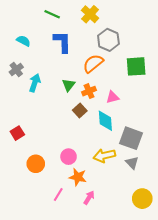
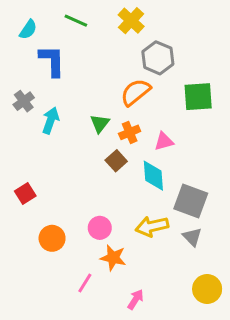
cyan semicircle: (23, 41) -> (28, 30), moved, turned 96
blue L-shape: (62, 42) -> (52, 61), moved
pink arrow: (89, 198) -> (136, 299), moved

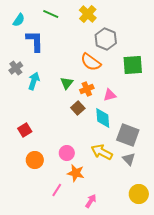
orange semicircle: (136, 92) -> (91, 62), turned -105
red square: (25, 194) -> (25, 130), moved
yellow arrow: (152, 226) -> (102, 152), turned 40

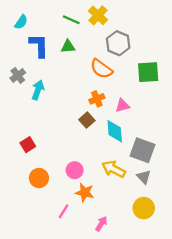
green line: (51, 14) -> (71, 20), moved
green triangle: (67, 83) -> (68, 47), moved, turned 48
yellow circle: (139, 194) -> (144, 208), moved

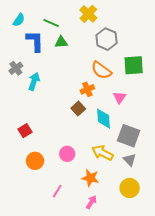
green line: (71, 20) -> (51, 23), moved
orange semicircle: (101, 69) -> (101, 70), moved
pink triangle: (123, 106) -> (120, 97), moved, turned -40
orange star: (85, 192) -> (90, 178), moved

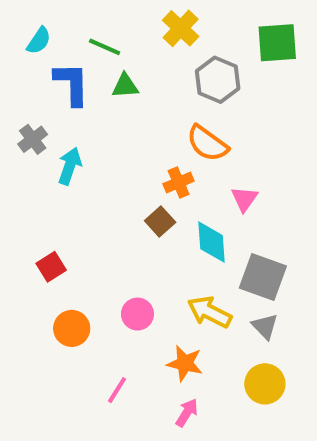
green square: (134, 65) -> (277, 43), moved

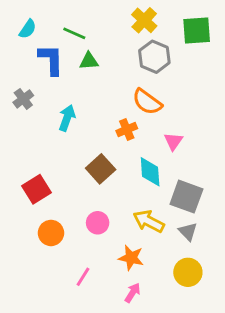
yellow cross: (181, 28) -> (144, 20), moved
cyan arrow: (70, 166) -> (67, 118), moved
brown square: (160, 222) -> (101, 169), moved, size x1.4
red square: (51, 267) -> (36, 189), size x1.4

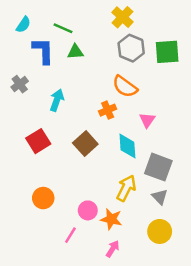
green square: (197, 30) -> (167, 52), moved
red square: (36, 189) -> (38, 141), moved
yellow arrow: (149, 221) -> (126, 188), turned 90
pink circle: (98, 223) -> (88, 210), moved

